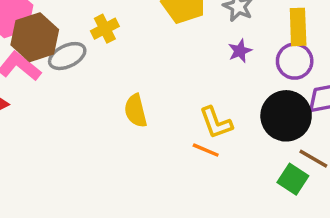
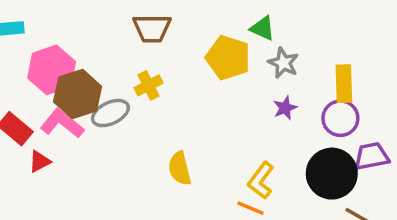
yellow L-shape: (216, 123) -> (261, 180), turned 57

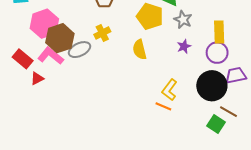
yellow semicircle: (180, 168) -> (140, 50), moved

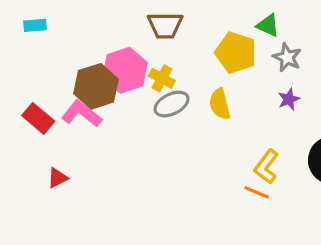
pink hexagon: (44, 24) -> (125, 70), moved
yellow cross: (102, 33) -> (162, 78), turned -35
gray ellipse: (80, 50) -> (172, 104), moved
red triangle: (37, 79) -> (58, 178), moved

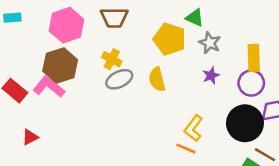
pink hexagon: (125, 70) -> (66, 25), moved

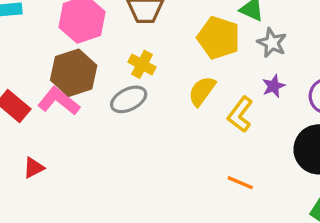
gray ellipse: (119, 79) -> (129, 99), moved
yellow semicircle: (157, 79) -> (202, 91), turned 50
yellow L-shape: (193, 128) -> (240, 114), moved

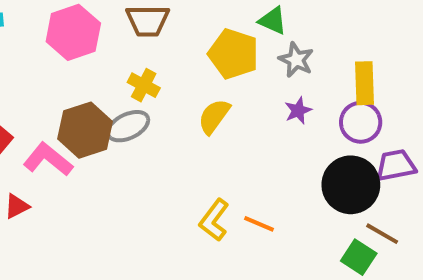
brown hexagon: (74, 73) -> (85, 130), moved
pink L-shape: (59, 101) -> (48, 159), moved
yellow L-shape: (240, 114) -> (214, 220), moved

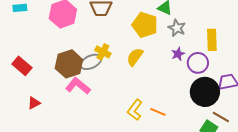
yellow cross: (144, 85) -> (103, 52), moved
purple circle: (361, 122) -> (198, 63), moved
pink L-shape: (48, 159) -> (78, 86), moved

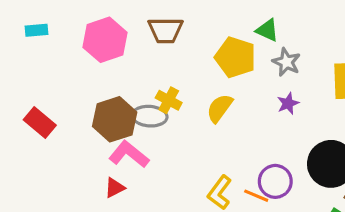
gray ellipse: (91, 62) -> (150, 116), turned 30
purple circle: (198, 63) -> (275, 181), moved
red triangle: (34, 103) -> (115, 188), moved

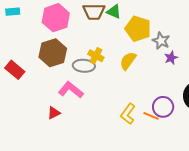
green triangle: (267, 30) -> (114, 12), moved
gray star: (286, 62) -> (161, 41), moved
brown hexagon: (115, 119) -> (53, 53), moved
red triangle: (115, 188) -> (54, 113), moved

